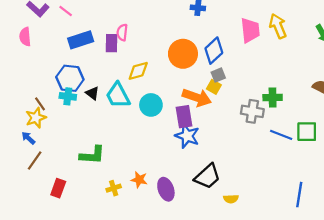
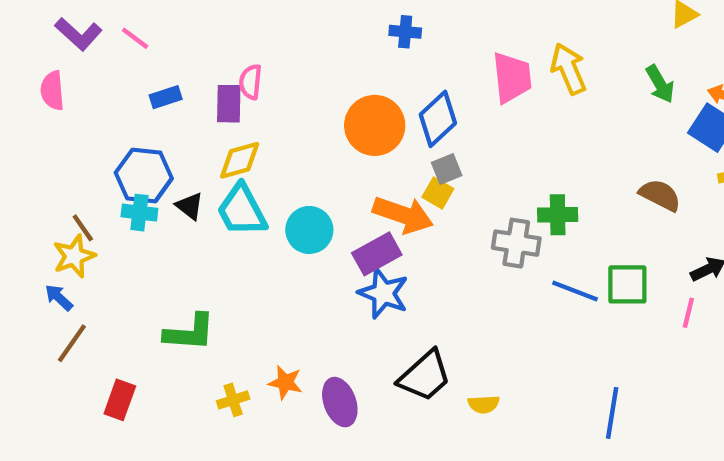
blue rectangle: (81, 40) -> (166, 97), size x0.6
yellow diamond: (138, 71) -> (240, 160), moved
purple rectangle: (184, 117) -> (377, 254), turned 70
yellow semicircle: (231, 199) -> (484, 404), moved

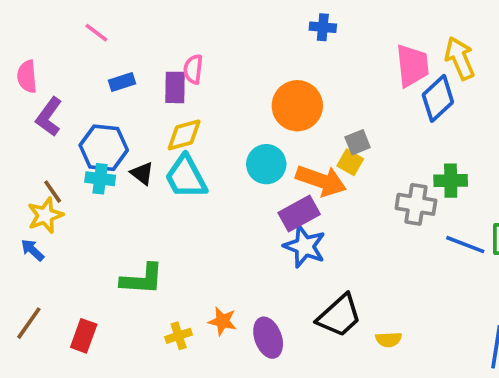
purple L-shape: (78, 34) -> (49, 117), moved, turned 84
blue diamond: (438, 119) -> (438, 98), moved
cyan circle: (309, 230) -> (266, 164), moved
brown line: (72, 343) -> (29, 323), moved

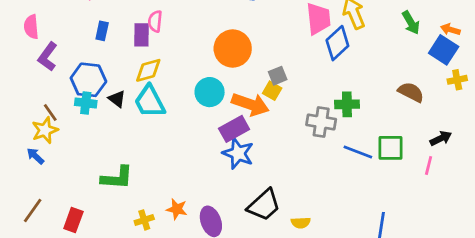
blue rectangle: (122, 82) -> (102, 31), turned -60

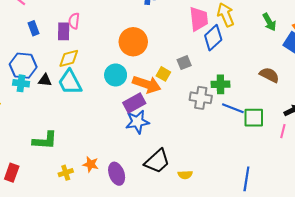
blue rectangle: (102, 31) -> (34, 28), turned -32
gray square: (278, 76) -> (184, 63), moved
black triangle: (117, 99) -> (45, 80), turned -32
blue line: (358, 152) -> (233, 108), moved
blue star: (238, 153) -> (137, 122), turned -30

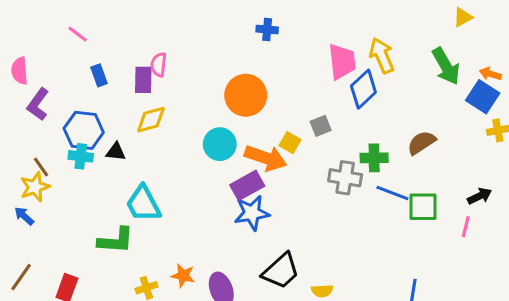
green arrow: (269, 22) -> (446, 66), size x1.4
brown semicircle: (269, 75) -> (421, 143), moved, turned -60
cyan trapezoid: (70, 82) -> (143, 204), moved

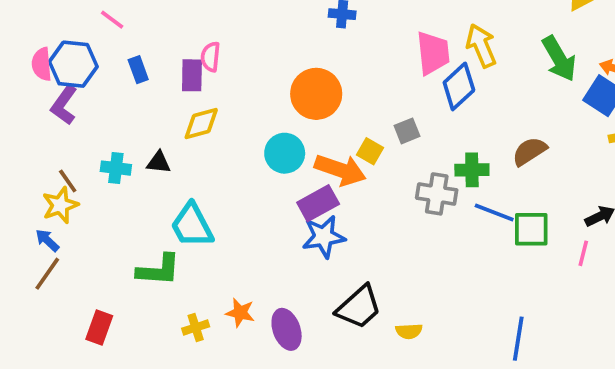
blue hexagon: (84, 130) -> (73, 64), moved
brown line: (21, 277) -> (47, 274), moved

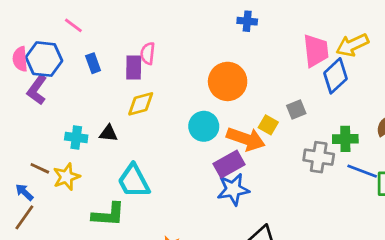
yellow arrow: (481, 46) -> (352, 45), turned -92
brown line: (68, 181) -> (40, 168), moved, turned -30
yellow star: (60, 205) -> (66, 177), moved

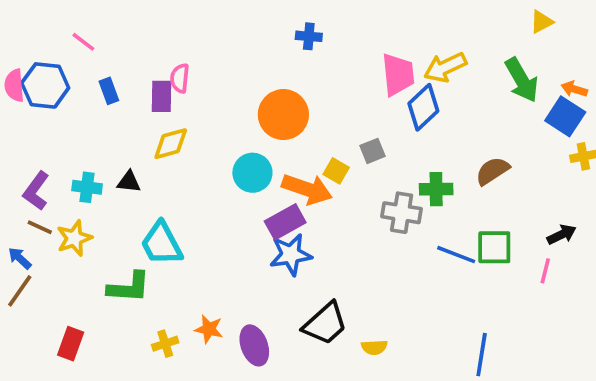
purple L-shape: (37, 90) -> (36, 191), moved
blue line: (362, 171) -> (456, 255), moved

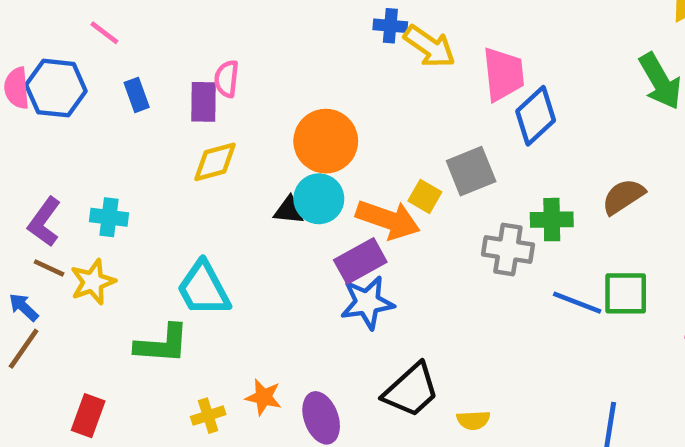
yellow arrow: (445, 67) -> (430, 47), moved, turned -120
orange circle: (283, 115) -> (326, 141), moved
gray square: (372, 151) -> (471, 171), size x1.5
black triangle: (129, 182) -> (289, 210), moved

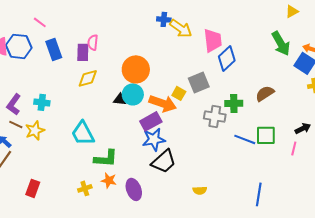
blue rectangle: (137, 95) -> (54, 49), size x1.5
green L-shape: (162, 344) -> (106, 158), moved
black trapezoid: (411, 390) -> (164, 161), moved

